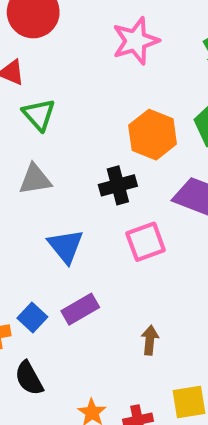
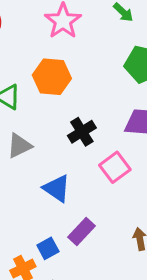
orange hexagon: (153, 135) -> (52, 77), moved
blue square: (32, 318) -> (48, 248), turned 35

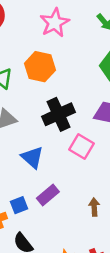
black cross: (82, 132) -> (59, 114), size x1.4
pink square: (115, 167) -> (82, 146), turned -30

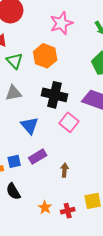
black cross: (59, 114) -> (55, 95), turned 30
brown arrow: (94, 207) -> (64, 170), moved

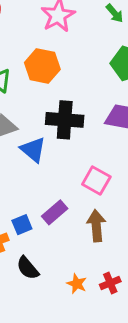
pink square: (69, 122) -> (96, 181), moved
blue triangle: (30, 126) -> (33, 150), moved
brown arrow: (64, 170) -> (96, 226), size x1.5

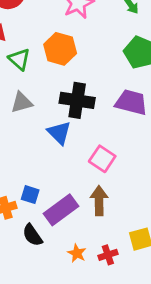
blue triangle: (33, 150) -> (59, 133), moved
purple rectangle: (55, 212) -> (61, 210), moved, size x1.4
blue square: (22, 225) -> (30, 195), turned 36

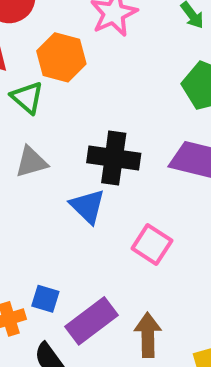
orange hexagon: (60, 49) -> (61, 57), moved
brown arrow: (99, 201) -> (148, 335), moved

